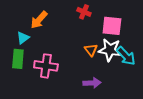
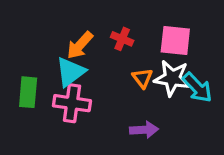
red cross: (84, 12) -> (122, 39), moved
orange arrow: (39, 20) -> (80, 45), moved
cyan triangle: (23, 38) -> (70, 72), moved, size x1.5

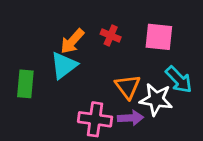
orange triangle: (142, 78) -> (128, 87), moved, size x1.4
white star: (172, 78) -> (156, 99), moved
pink cross: (72, 103) -> (95, 119), moved

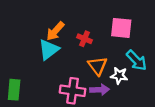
red cross: (111, 36) -> (84, 39), moved
green rectangle: (25, 84) -> (14, 90), moved
white star: (156, 99) -> (119, 76), size x0.7

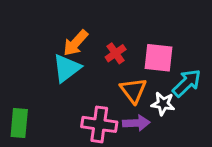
pink square: (121, 28) -> (159, 58), moved
red cross: (84, 39) -> (116, 53), turned 32
cyan arrow: (136, 60) -> (187, 83), turned -90

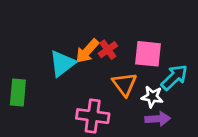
orange arrow: (76, 43) -> (87, 51), moved
green rectangle: (19, 123) -> (18, 93), moved
purple arrow: (136, 123) -> (158, 119), moved

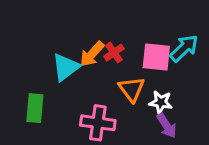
cyan arrow: (174, 77) -> (184, 48), moved
green rectangle: (18, 93) -> (35, 108), moved
purple arrow: (158, 119) -> (167, 126), turned 60

